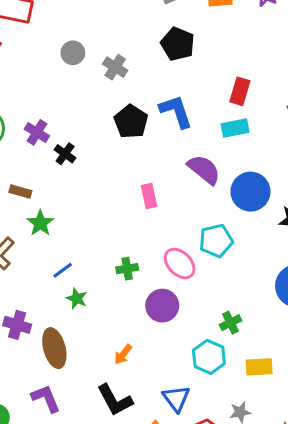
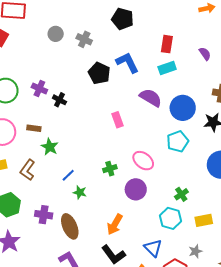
cyan pentagon: (216, 241) -> (178, 141), moved
orange arrow: (123, 354) -> (115, 224), size x1.5

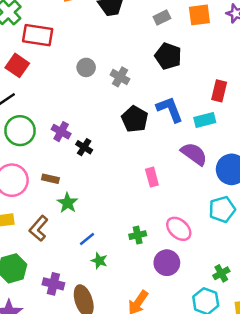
cyan rectangle: (167, 68) -> (205, 120), moved

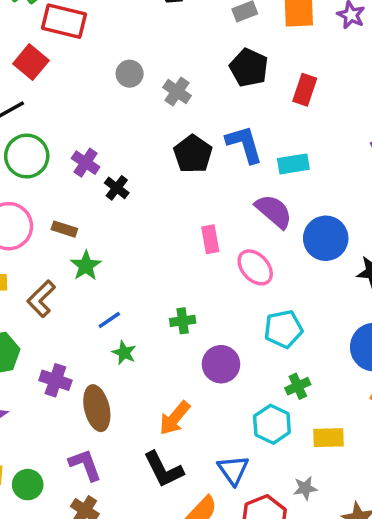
red rectangle: (219, 91) -> (305, 90), moved
cyan pentagon: (222, 209) -> (283, 329), moved
pink ellipse: (179, 229) -> (255, 267), moved

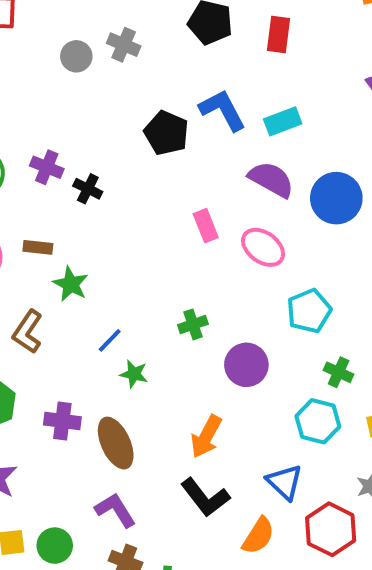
gray cross: (177, 92) -> (124, 45), moved
green cross: (298, 386) -> (339, 372), turned -30

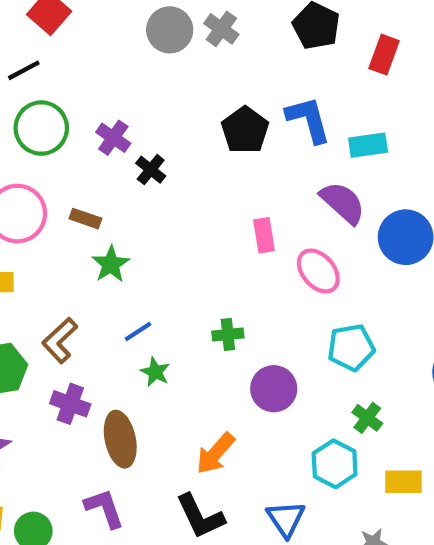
gray circle: (76, 56) -> (170, 30), size x1.4
brown L-shape: (28, 332) -> (60, 340), moved

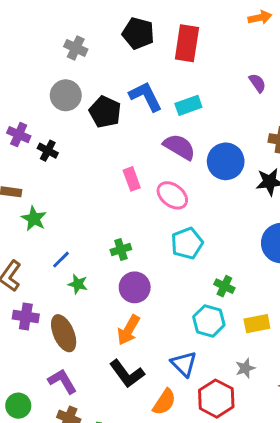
gray circle: (170, 30) -> (66, 95), moved
red rectangle: (384, 55) -> (187, 43), size x1.4
cyan pentagon: (351, 347) -> (187, 243), moved
purple circle: (274, 389) -> (135, 287), moved

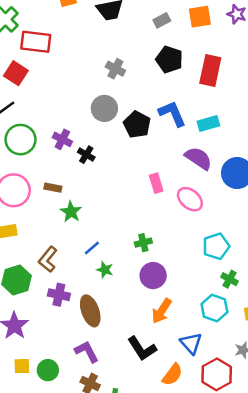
cyan pentagon: (187, 243) -> (216, 246), moved
orange arrow: (129, 330) -> (162, 311), moved

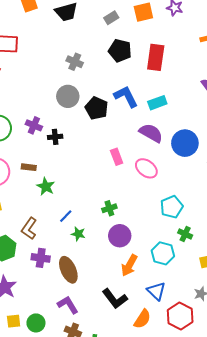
black cross: (86, 155) -> (55, 137), turned -32
cyan hexagon: (214, 308) -> (163, 253), moved

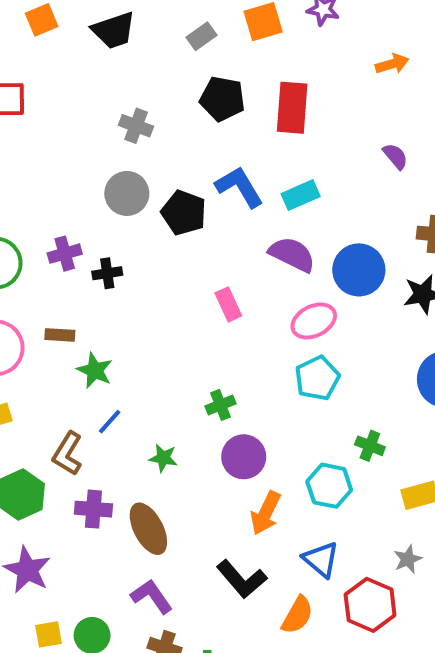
purple cross: (34, 125) -> (65, 254), turned -35
pink ellipse: (146, 168) -> (314, 321), moved, turned -60
cyan pentagon: (172, 207) -> (317, 378), moved
blue line: (66, 216) -> (110, 422), moved

